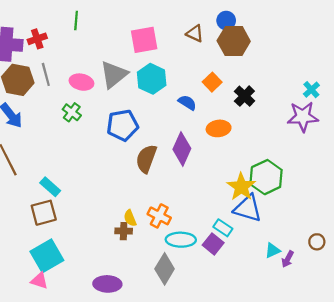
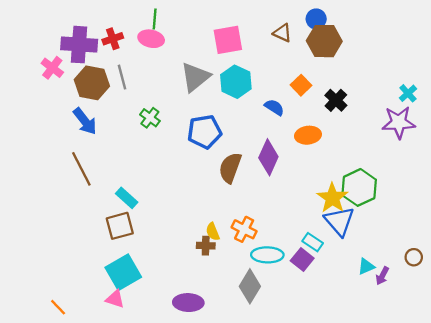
pink ellipse: (81, 82) -> (151, 39), moved
blue triangle: (248, 208) -> (339, 221), turned 32

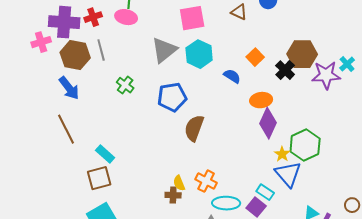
brown hexagon: (324, 41) -> (302, 54), moved
pink cross: (52, 68) -> (41, 42), turned 36
purple star: (399, 122) -> (326, 75), moved
purple diamond: (268, 157) -> (268, 123), moved
yellow star: (332, 198) -> (282, 154), size x0.6

